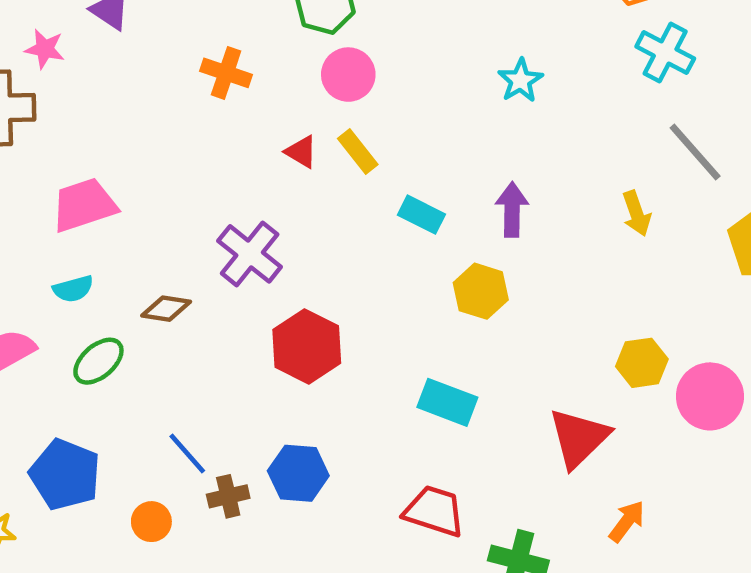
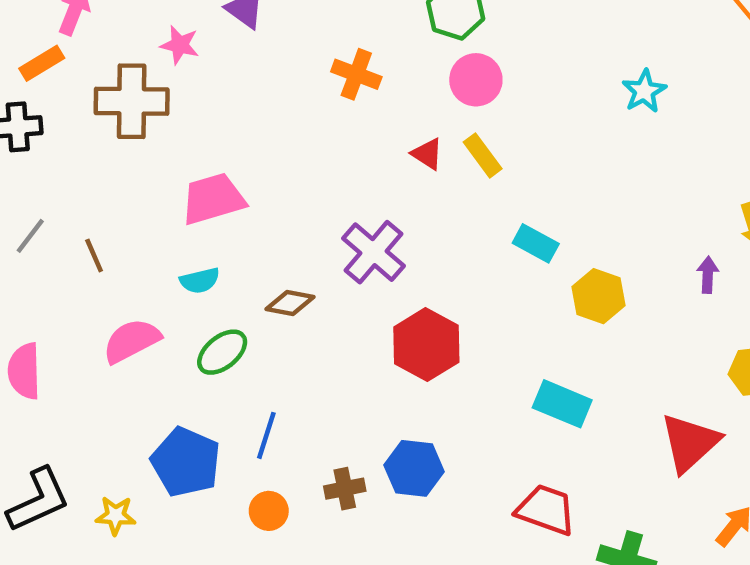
purple arrow: (512, 210) -> (708, 275), moved, size x0.7
cyan rectangle: (421, 215) -> (536, 243), moved
blue line: (187, 453) -> (266, 435), moved, turned 57

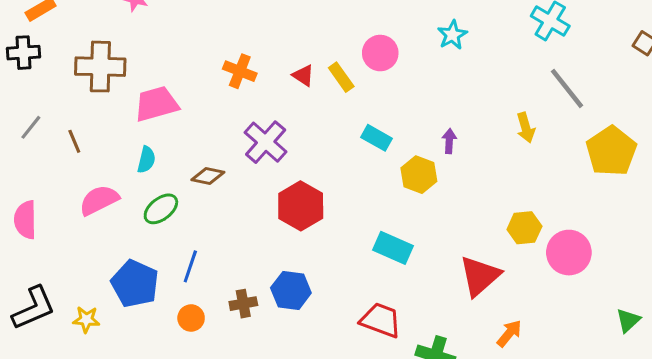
orange cross: (356, 74) -> (240, 71), moved
pink circle: (476, 80) -> (380, 53), moved
brown cross: (132, 101) -> (100, 67), moved
purple arrow: (708, 275) -> (449, 141), moved
cyan semicircle: (200, 281) -> (146, 160), turned -64

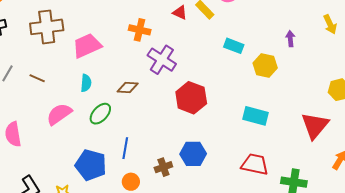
orange cross: (240, 71) -> (140, 30), moved
brown line: (74, 141) -> (37, 78), turned -35
purple arrow: (449, 141) -> (290, 39), moved

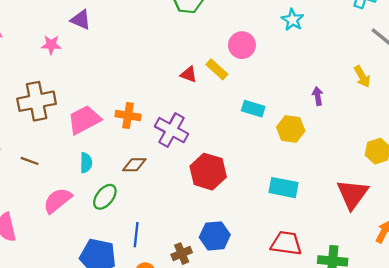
orange cross: (140, 30) -> (128, 116), moved

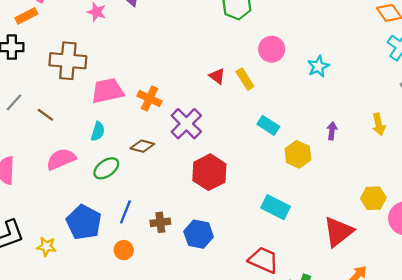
cyan star: (292, 20) -> (318, 66), moved
pink circle: (242, 45) -> (272, 49), moved
brown cross: (182, 254) -> (160, 222), moved

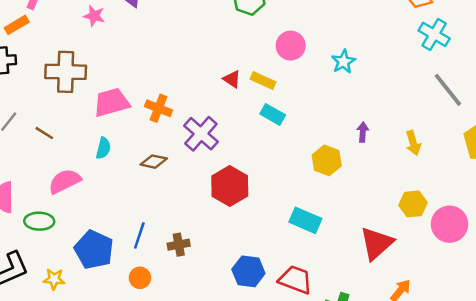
yellow rectangle: (245, 79) -> (263, 80), turned -30
yellow arrow: (379, 124) -> (413, 143), moved
cyan rectangle: (268, 125) -> (273, 114), moved
green ellipse: (106, 168) -> (39, 221), moved, turned 40
blue hexagon: (199, 234) -> (248, 271), moved

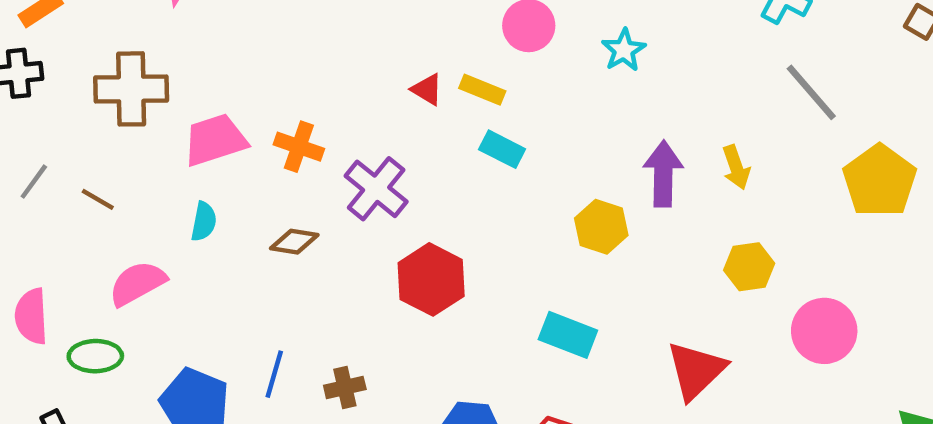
purple arrow: (363, 132) -> (663, 174), size x1.8
yellow arrow: (413, 143) -> (736, 167), moved
yellow hexagon: (413, 204) -> (749, 267), moved

